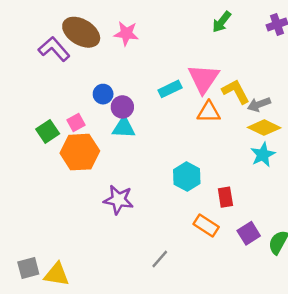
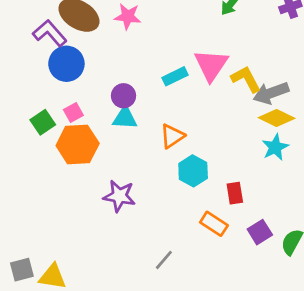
blue circle: (103, 94) -> (66, 64), moved, size x1.6
gray arrow: (259, 104) -> (271, 93), size x1.4
orange triangle: (209, 112) -> (172, 136), moved, turned -35

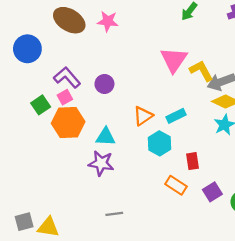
purple L-shape: (50, 33) -> (67, 77), moved
blue circle: (66, 64) -> (27, 49), moved
cyan rectangle: (175, 76) -> (176, 116), moved
cyan triangle: (125, 118) -> (106, 137), moved
gray line: (164, 260) -> (114, 214), moved, turned 42

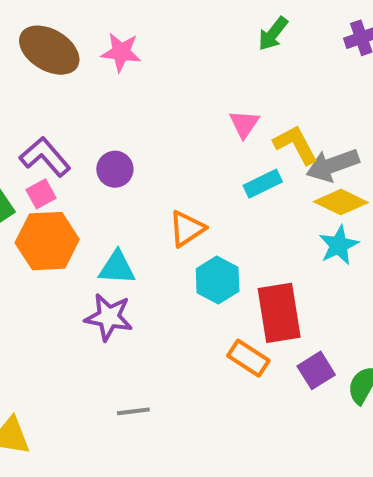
pink triangle: (174, 60) -> (244, 124), size x0.6
cyan rectangle: (176, 116) -> (263, 184), moved
red rectangle: (192, 161) -> (279, 313), size x1.8

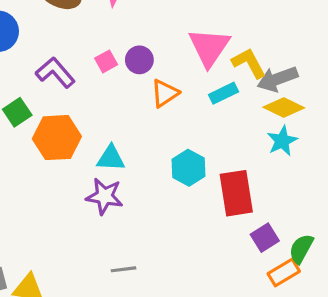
pink triangle: (244, 124) -> (209, 47), size x1.8
purple circle: (115, 169) -> (139, 60), moved
pink square: (41, 194) -> (106, 61), moved
orange triangle: (187, 229) -> (165, 93), moved
orange rectangle: (248, 358) -> (284, 272), moved, turned -64

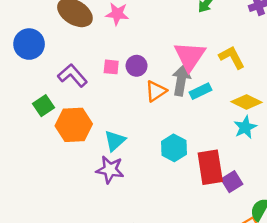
pink square: (106, 61) -> (111, 67), turned 35
yellow L-shape: (249, 63) -> (232, 57), moved
gray arrow: (277, 79) -> (181, 80), moved, turned 120
cyan triangle: (111, 158) -> (115, 141), turned -45
purple square: (265, 238) -> (232, 182), moved

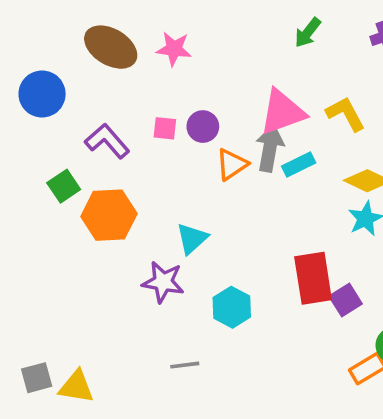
pink triangle: (190, 56) -> (282, 112), turned 36
cyan triangle: (115, 141) -> (192, 239), moved
cyan hexagon: (174, 148) -> (232, 307), moved

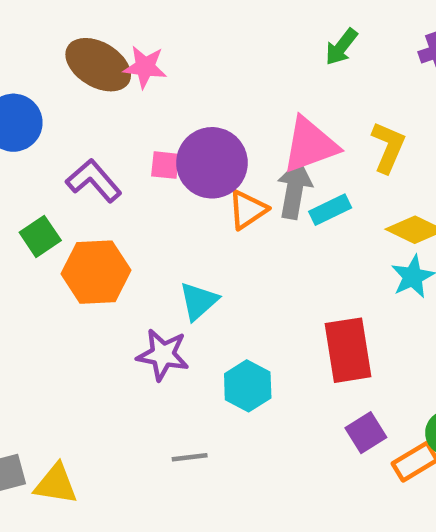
pink star: (174, 49) -> (145, 67), moved
yellow L-shape: (346, 114) -> (388, 147), turned 51
purple circle: (203, 127) -> (212, 163), size x1.8
purple square: (346, 300) -> (366, 433), moved

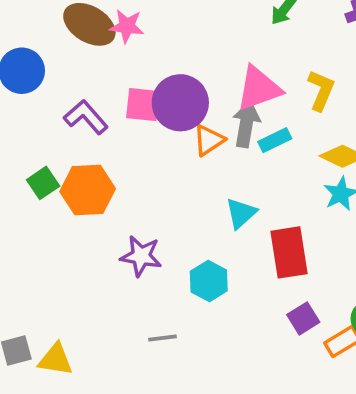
pink square: (165, 165) -> (143, 105), size x1.5
green square: (40, 236) -> (43, 183), moved
cyan triangle: (199, 301) -> (241, 213), moved

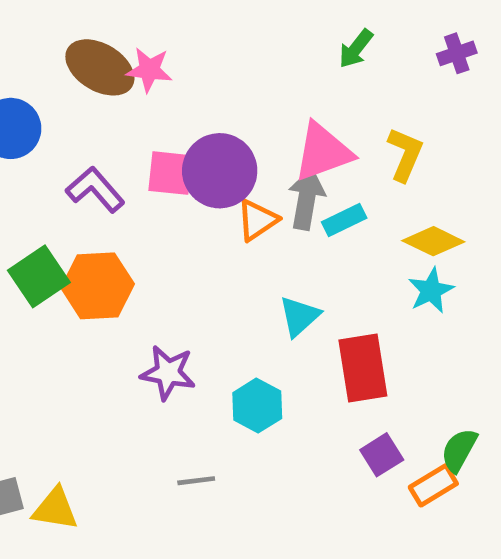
green square: (43, 183) -> (39, 276), size x1.4

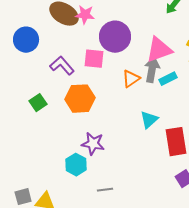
purple circle: (220, 171) -> (115, 37), moved
green square: (39, 276) -> (38, 103), size x0.7
orange hexagon: (98, 286) -> (80, 99), moved
cyan hexagon: (257, 406) -> (76, 165), moved

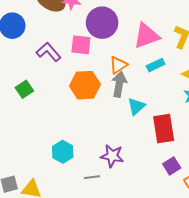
gray arrow: (152, 70) -> (119, 84), moved
orange hexagon: (80, 99) -> (85, 85), moved
purple star: (93, 144) -> (112, 156), moved

